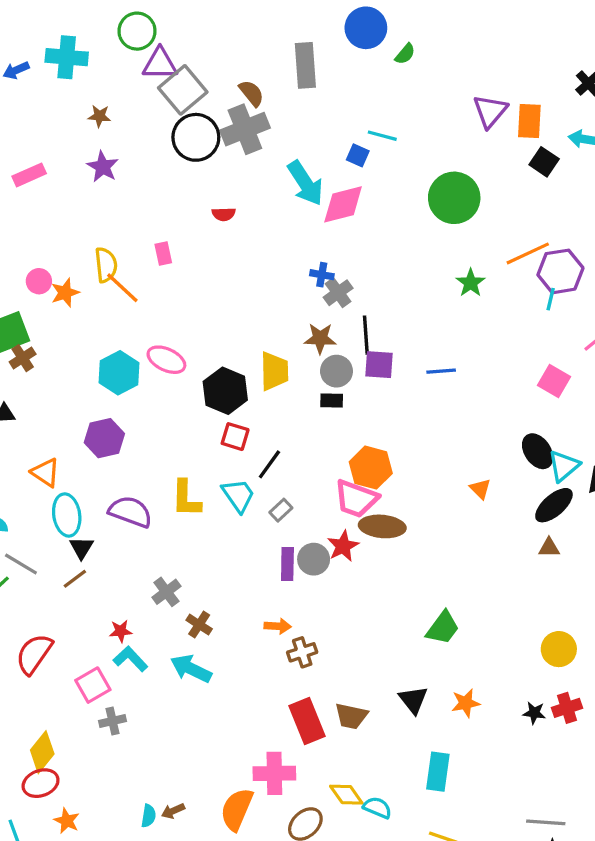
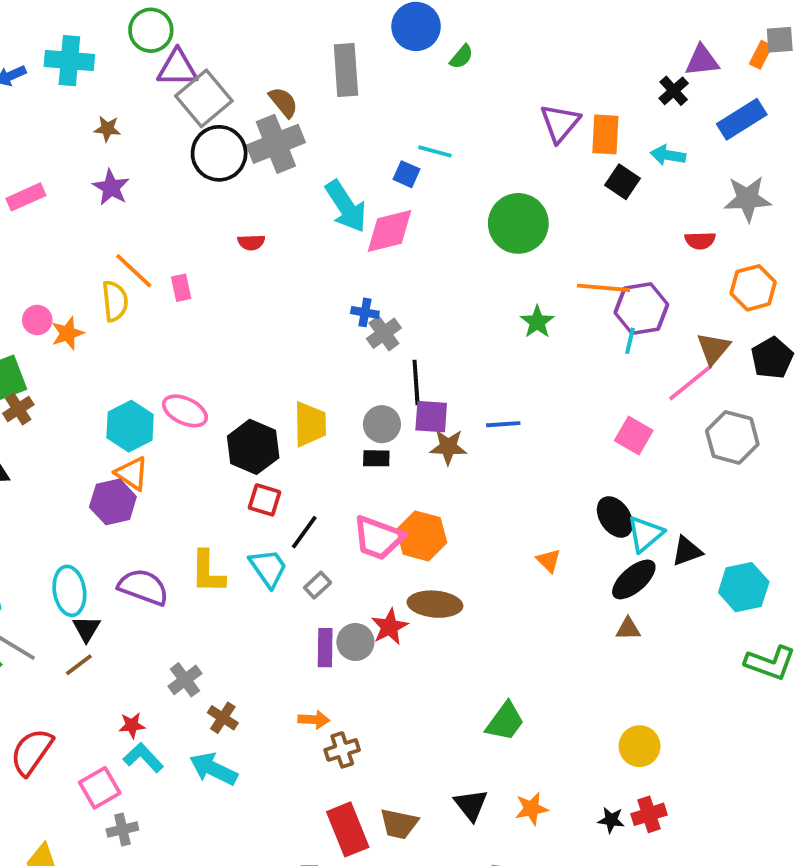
orange line: (528, 253) -> (604, 288), turned 30
orange line: (122, 288) -> (134, 271), moved
brown star: (320, 338) -> (448, 447), moved
orange triangle: (45, 472) -> (132, 473), moved
pink trapezoid: (356, 499) -> (378, 538), moved

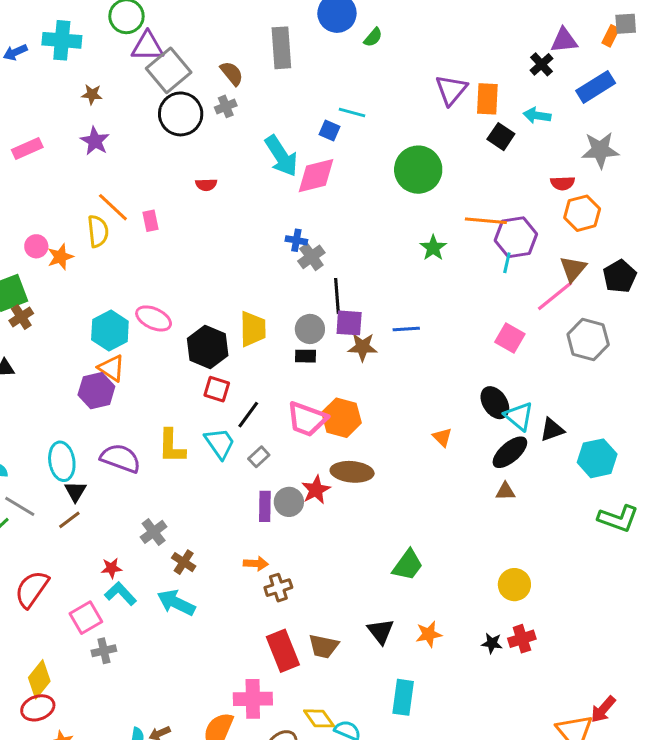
gray cross: (276, 144) -> (226, 106), size x0.5
orange hexagon: (753, 288) -> (582, 213), moved
cyan triangle: (645, 534) -> (519, 416), turned -40

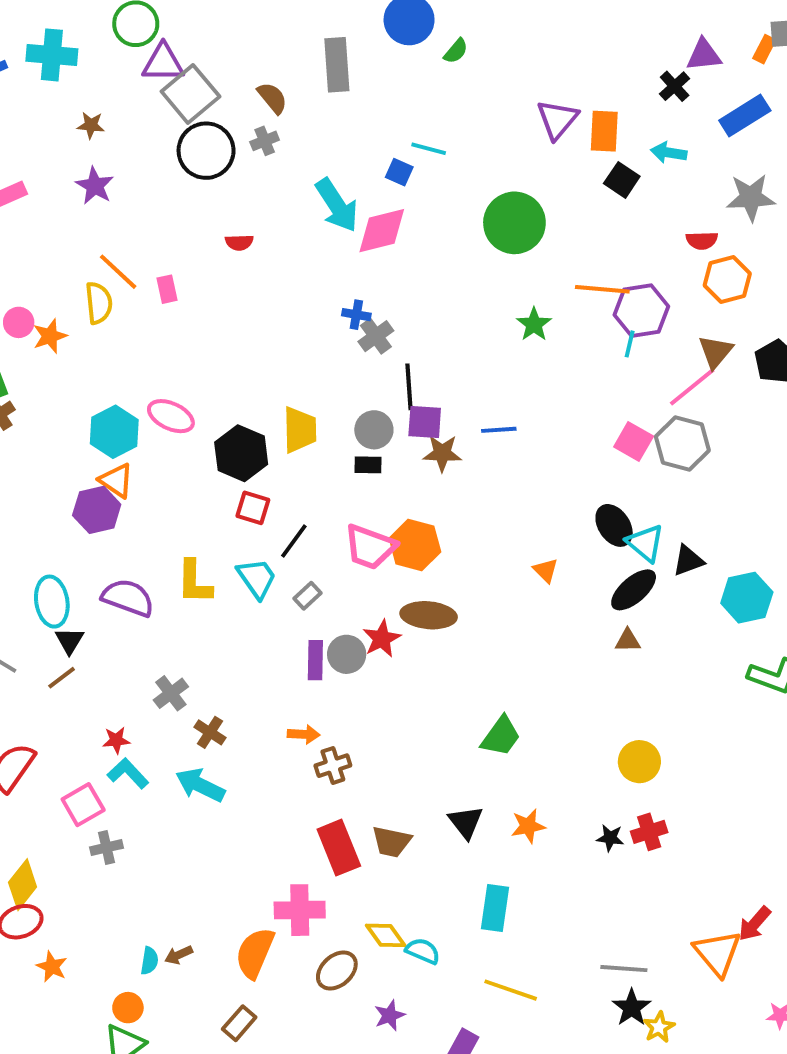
gray hexagon: (588, 340) -> (682, 443), moved

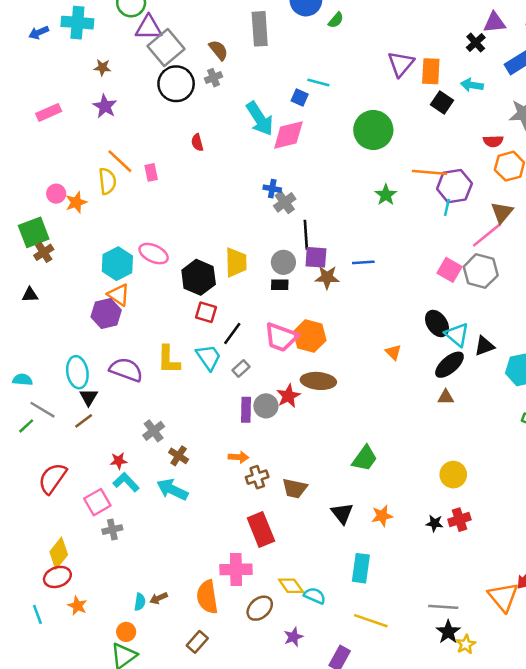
red semicircle: (239, 242) -> (197, 142), turned 77
brown trapezoid: (391, 842) -> (295, 488), moved
orange semicircle: (255, 953) -> (207, 597), turned -32

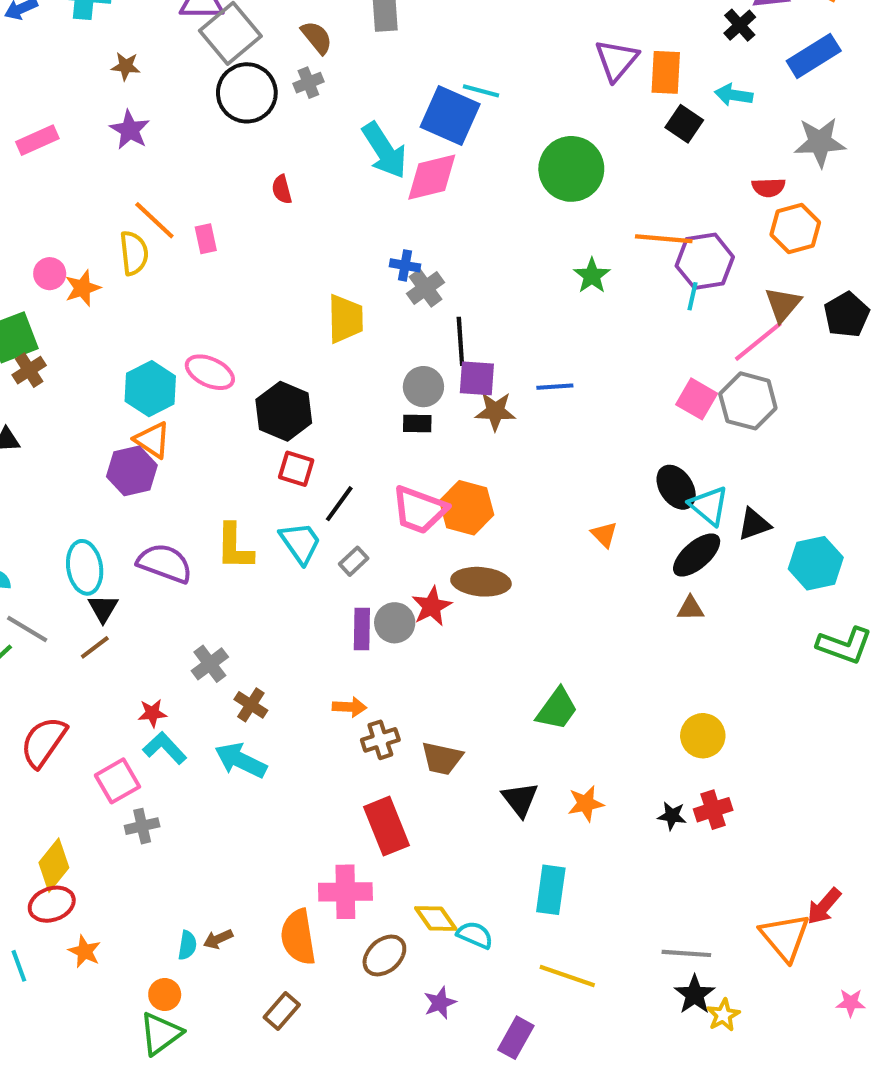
blue square: (300, 98) -> (450, 115), size x2.0
yellow trapezoid: (236, 262) -> (345, 319), moved

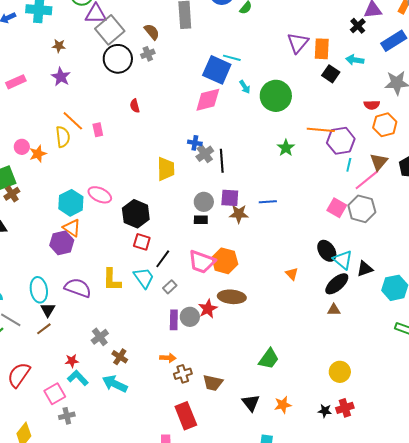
cyan arrow: (384, 150) -> (245, 87), moved, size x0.5
cyan line: (693, 296) -> (349, 165), moved
black line: (460, 341) -> (222, 161), moved

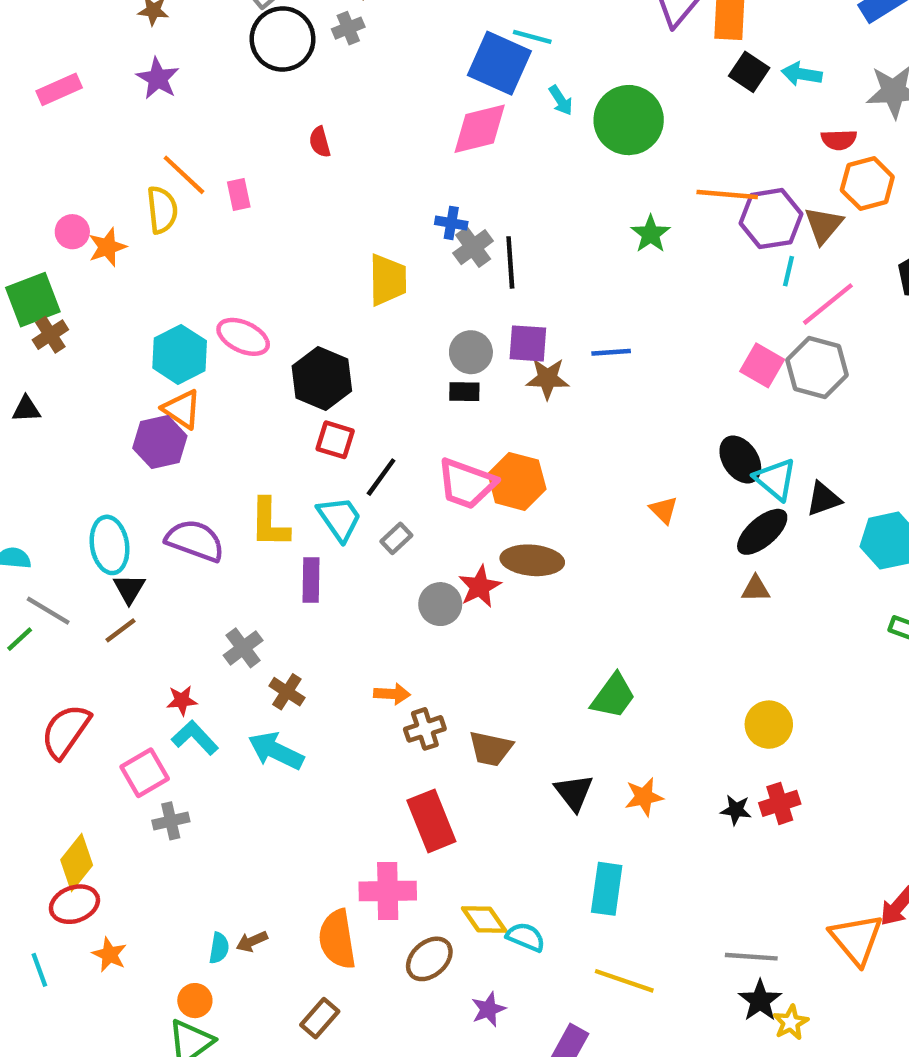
cyan arrow: (355, 60) -> (802, 74), moved
brown triangle: (379, 162) -> (824, 225), moved
purple rectangle: (174, 320) -> (311, 580), moved

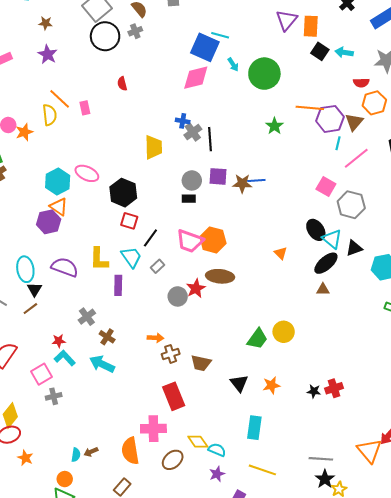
gray hexagon: (817, 368) -> (351, 205), moved
brown star: (548, 378) -> (242, 184), moved
yellow circle: (769, 725) -> (284, 332), moved
purple star: (488, 1009) -> (217, 474), moved

